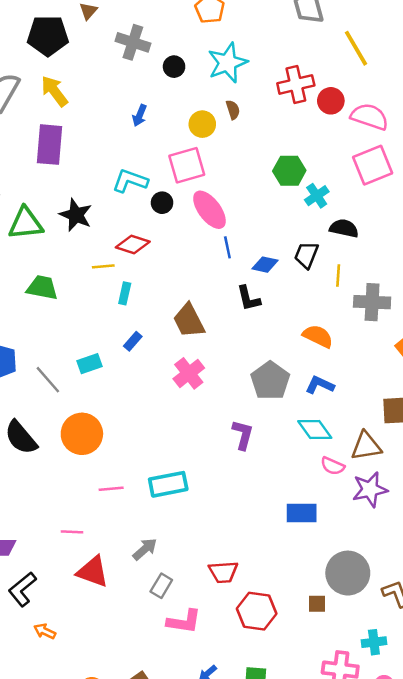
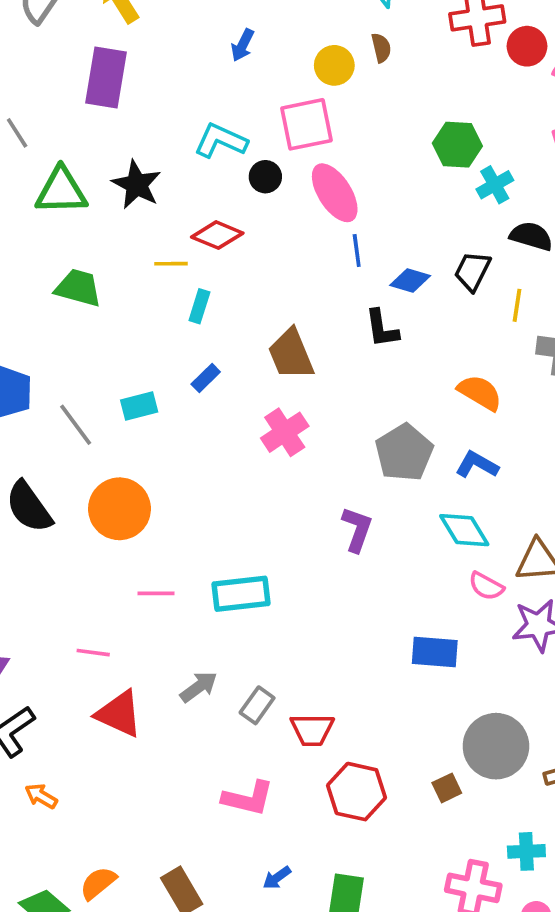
gray rectangle: (161, 586) -> (257, 705), moved
brown square: (317, 604) -> (447, 788), turned -30

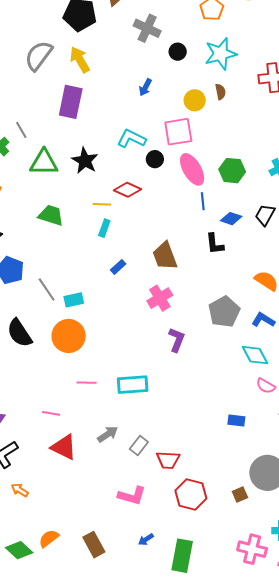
green hexagon: (457, 145) -> (232, 171), moved
cyan rectangle: (199, 306) -> (104, 228), moved
cyan rectangle: (139, 406) -> (74, 300), moved
purple L-shape: (357, 529) -> (177, 340), moved
blue rectangle: (435, 652) -> (236, 420), size x0.7

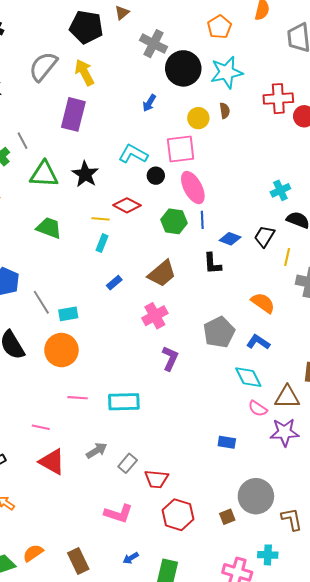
black circle: (178, 52) -> (183, 68), size x2.0
green hexagon: (232, 171) -> (174, 221), moved
brown trapezoid: (165, 256) -> (162, 274), turned -112

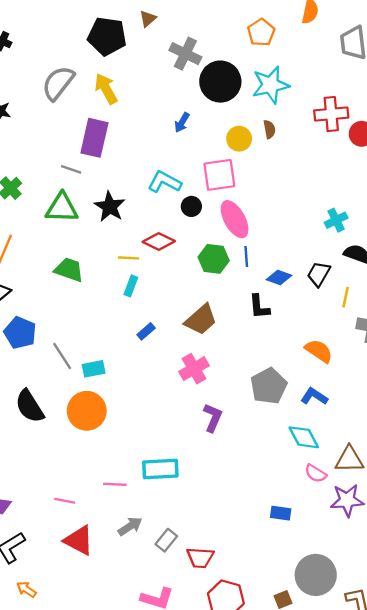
gray line: (23, 141) -> (71, 169), moved, turned -42
pink line: (78, 398) -> (115, 484), moved

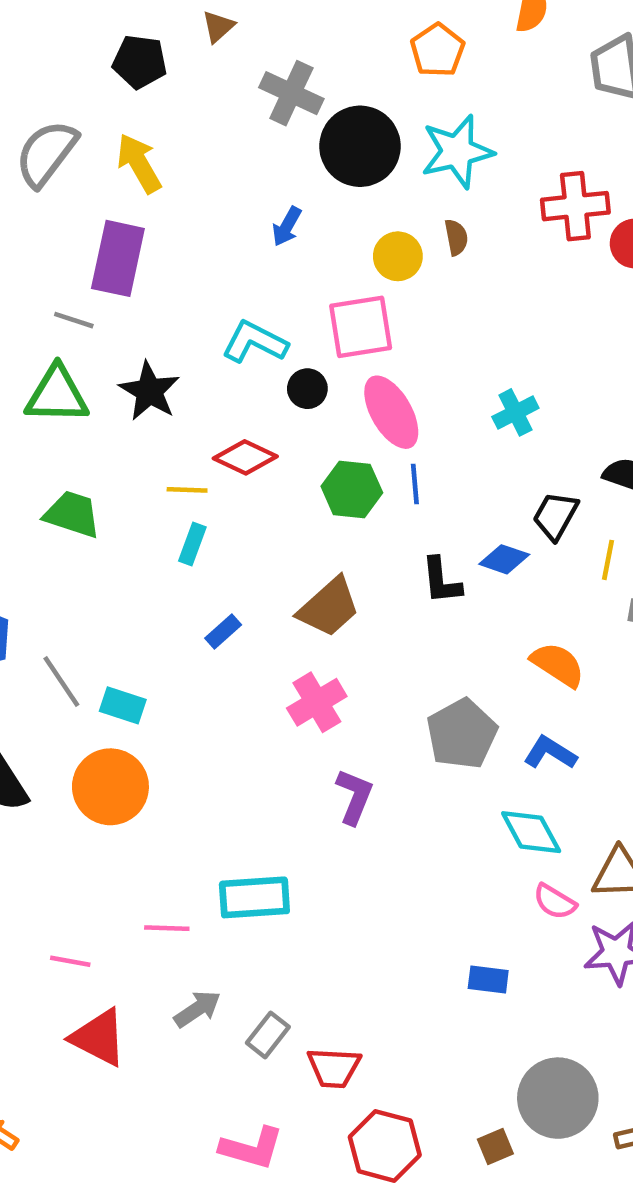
black pentagon: (107, 36) -> (140, 62), size x0.7
cyan cross: (336, 220) -> (515, 412), moved
blue diamond: (279, 277) -> (504, 559), moved
cyan rectangle: (94, 369) -> (123, 705), turned 30

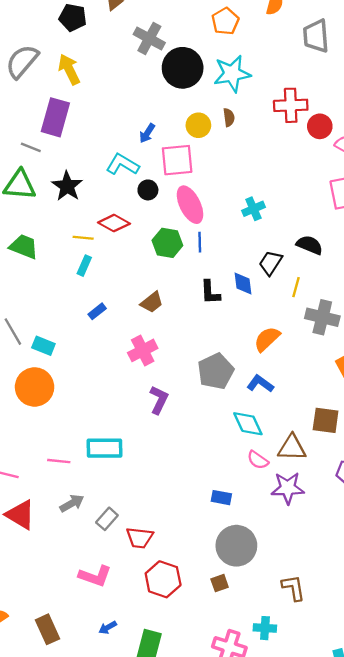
blue arrow: (287, 226) -> (147, 133), moved
blue diamond: (504, 559) -> (243, 283), turned 60
brown trapezoid: (329, 607) -> (152, 302), size x0.7
orange semicircle: (558, 665) -> (267, 339), turned -80
gray circle: (558, 1098) -> (236, 546), moved

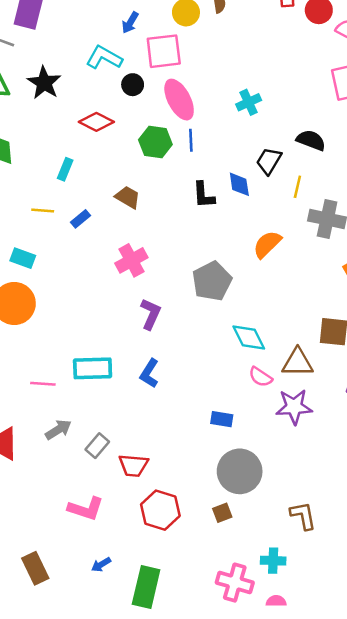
yellow line: (83, 238) -> (43, 211), moved
brown trapezoid: (152, 302) -> (128, 197), moved, turned -110
blue L-shape: (260, 384) -> (149, 373), moved, turned -92

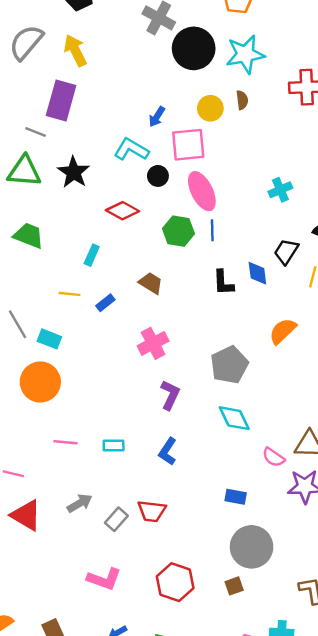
cyan cross: (249, 102) -> (280, 190), moved
cyan diamond: (249, 337) -> (234, 418), moved
cyan rectangle: (93, 368) -> (114, 446), size x0.6
pink line: (43, 384) -> (65, 442), moved
red trapezoid: (133, 465) -> (152, 511), moved

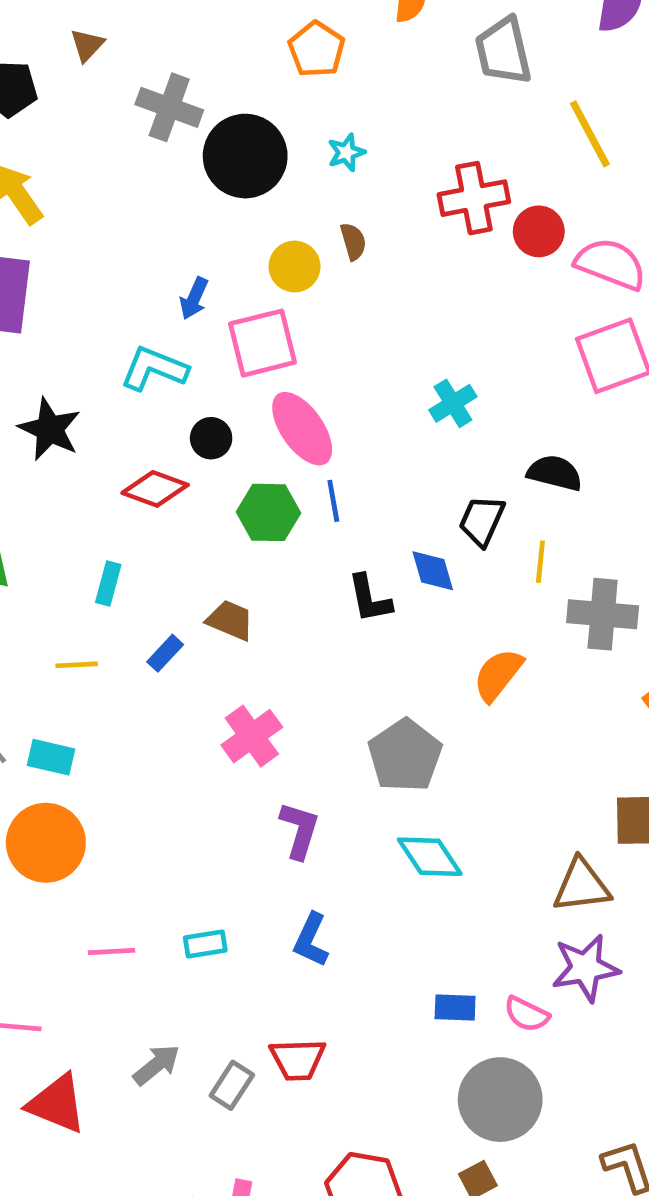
cyan star: (245, 54) -> (346, 152), size x0.5
black circle: (158, 176) -> (211, 438), moved
blue rectangle: (105, 303) -> (165, 653), moved
pink semicircle: (274, 457) -> (527, 1014), moved

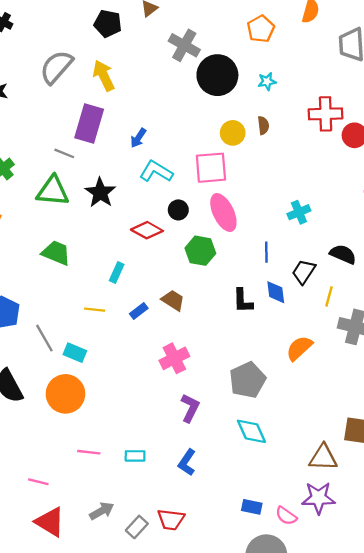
blue arrow: (194, 298) -> (138, 138), moved
blue line: (333, 501) -> (266, 252), moved

